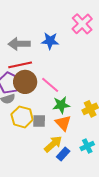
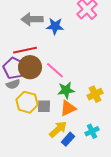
gray arrow: (19, 44) -> (32, 19), moved
orange triangle: (63, 123) -> (68, 108), turned 48

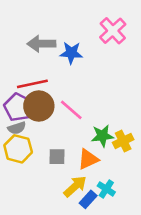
green star: (66, 90) -> (102, 136), moved
yellow hexagon: (27, 102) -> (18, 149), moved
cyan cross: (92, 131) -> (106, 189), moved, turned -32

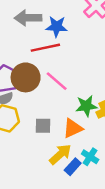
red line: (32, 84) -> (45, 48), moved

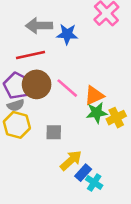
red line: (45, 48) -> (30, 55), moved
orange triangle: (73, 128) -> (94, 95), moved
cyan cross: (90, 157) -> (94, 182), moved

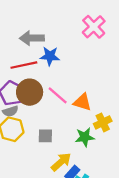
blue star: (67, 34) -> (50, 56), moved
orange triangle: (94, 95) -> (82, 102), turned 42
green star: (97, 113) -> (85, 137), moved

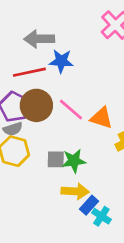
green star: (85, 137) -> (74, 161), moved
yellow arrow: (61, 162) -> (75, 191), turned 45

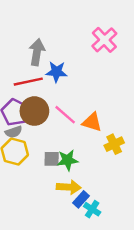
gray arrow: (39, 39) -> (37, 52), turned 100

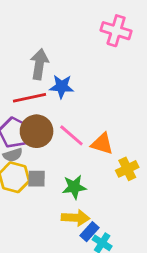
pink cross: (104, 40) -> (116, 31), moved, turned -30
gray square: (52, 159) -> (37, 179), moved

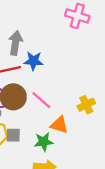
orange triangle: (102, 144) -> (59, 125), moved
yellow cross: (127, 169) -> (86, 105), moved

